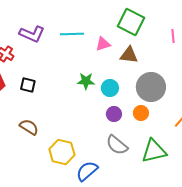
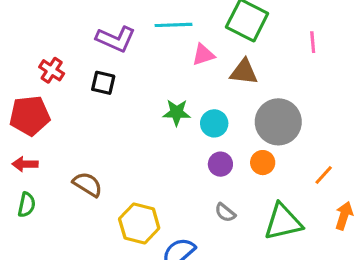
purple L-shape: (32, 34) -> (116, 39), moved
cyan line: (72, 34) -> (174, 25), moved
black square: (28, 85) -> (103, 83), moved
gray semicircle: (117, 145) -> (225, 213), size x0.6

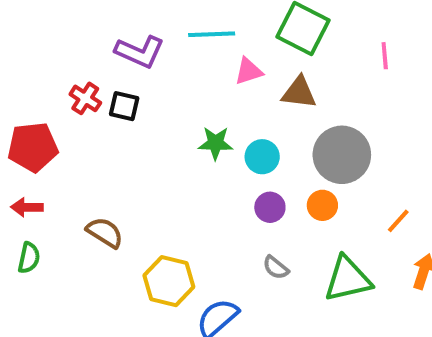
red cross: (52, 70) -> (85, 98), moved

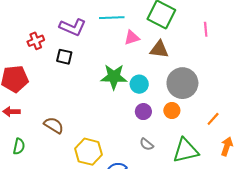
red cross: (85, 98) -> (36, 41), moved, turned 35
green star: (216, 143) -> (114, 77), size x1.4
green semicircle: (29, 258) -> (19, 146), moved

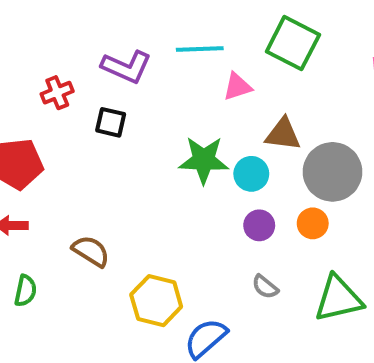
brown triangle: (159, 49) -> (283, 134), moved

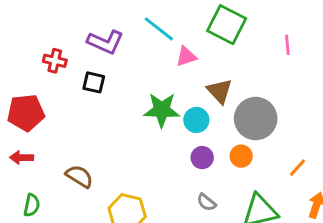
cyan line: (200, 49) -> (159, 29), turned 40
red cross: (57, 93) -> (55, 61), turned 35
brown triangle: (283, 134) -> (219, 91), turned 40

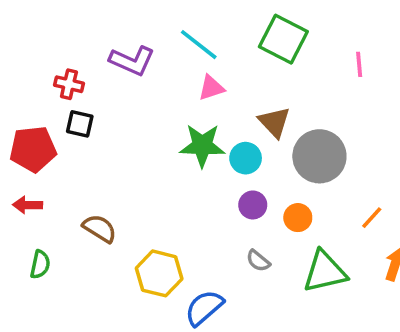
pink triangle: (186, 56) -> (211, 88), moved
black square: (94, 82) -> (80, 124), moved
orange circle: (241, 156) -> (298, 218), moved

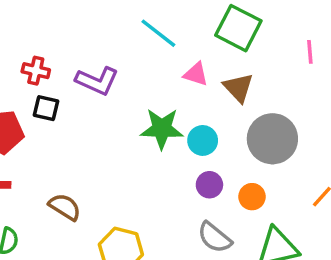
purple L-shape: (132, 61) -> (97, 81), moved
pink triangle: (211, 88) -> (196, 74), moved, turned 36
brown triangle: (274, 122) -> (238, 88), moved
gray semicircle: (258, 261) -> (215, 238), size x1.5

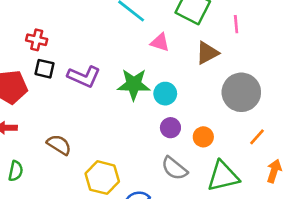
pink line: (310, 52) -> (236, 24), moved
purple L-shape: (97, 81) -> (84, 77), moved
brown triangle: (238, 88) -> (207, 53), moved, turned 45
gray circle: (272, 139) -> (241, 92), moved

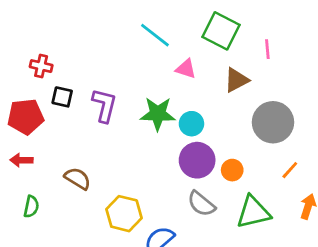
red cross: (37, 40) -> (41, 66), moved
purple L-shape: (84, 77) -> (104, 105), turned -100
purple circle: (170, 128) -> (197, 160), size x1.6

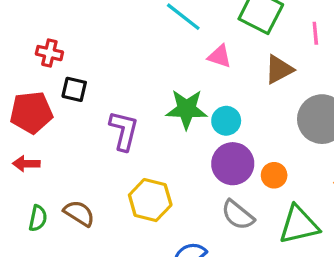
purple L-shape: (104, 105) -> (124, 131), moved
brown semicircle: (78, 178) -> (79, 213), moved
yellow hexagon: (124, 214) -> (150, 200), moved

